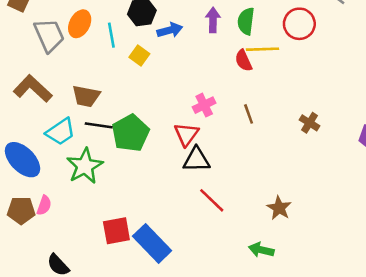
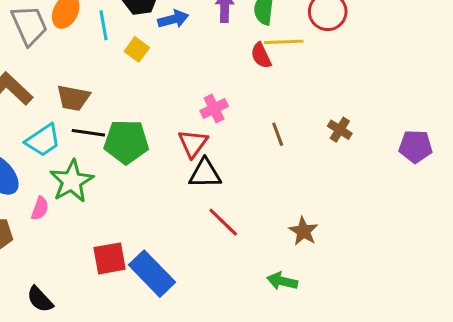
brown line: (249, 114) -> (278, 134), moved
green pentagon: (130, 133) -> (126, 142), turned 30
pink semicircle: (44, 205) -> (40, 208), moved

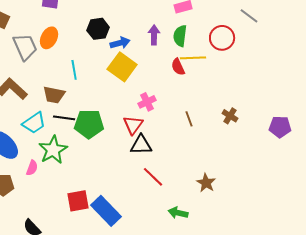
cyan line: (104, 25) -> (74, 70), moved
yellow square: (137, 49) -> (122, 67), moved, size x1.8
green arrow: (282, 281) -> (178, 213), moved

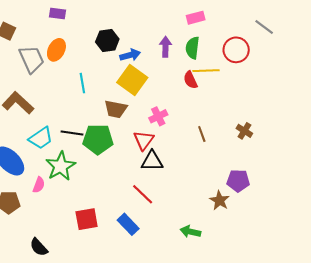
brown trapezoid: (54, 95) -> (116, 109), moved
purple pentagon: (280, 127) -> (238, 181), moved
red line: (153, 177) -> (143, 194), moved
blue rectangle: (106, 211) -> (128, 224), moved, size x0.7

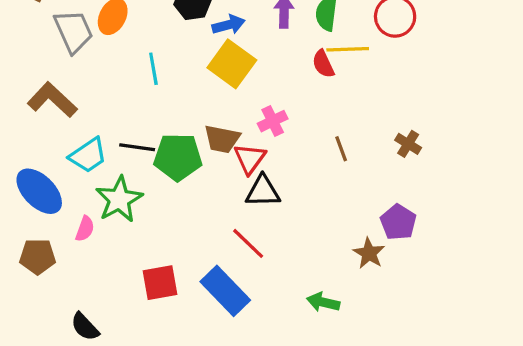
brown trapezoid: (116, 109) -> (222, 139), moved
purple pentagon: (238, 181) -> (398, 222), turned 30
blue rectangle: (128, 224) -> (225, 291), size x1.4

